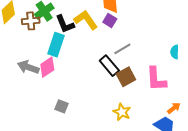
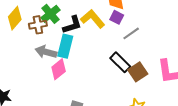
black L-shape: (65, 24) -> (72, 25), turned -80
gray line: (122, 49) -> (131, 33), moved
gray arrow: (28, 67) -> (46, 52), moved

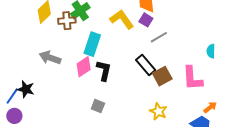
black L-shape: (72, 25) -> (104, 71), moved, turned -65
gray arrow: (46, 52) -> (50, 58), moved

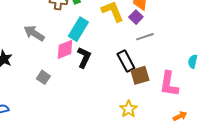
gray square: (98, 106) -> (43, 77), moved

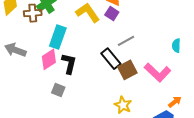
gray line: (145, 37) -> (126, 41), moved
gray square: (43, 77) -> (58, 90), moved
pink L-shape: (169, 84) -> (158, 72), turned -44

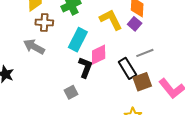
brown cross: (33, 13) -> (44, 22), moved
pink diamond: (49, 59) -> (99, 55), moved
gray square: (58, 90) -> (71, 92), turned 32

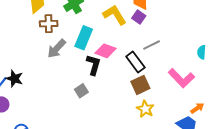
gray arrow: (34, 47) -> (57, 49), moved, turned -70
pink diamond: (99, 55) -> (106, 51), turned 50
brown square: (142, 82) -> (140, 85), moved

